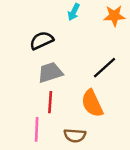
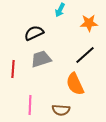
orange star: (114, 16) -> (89, 23), moved
red line: (50, 102) -> (13, 69), moved

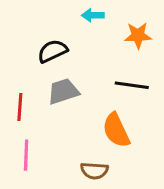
cyan arrow: (60, 10) -> (93, 15), turned 64
black line: (85, 55) -> (132, 85), turned 50
pink line: (30, 105) -> (26, 155), moved

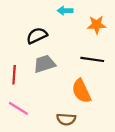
pink line: (26, 155) -> (18, 108), turned -60

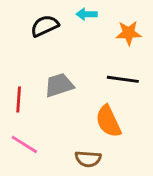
black semicircle: (37, 36) -> (45, 26), moved

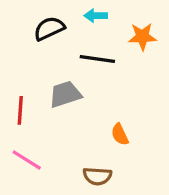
black line: (123, 79) -> (97, 59), moved
orange semicircle: (108, 121) -> (120, 134), size x0.6

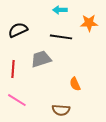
black semicircle: (49, 28) -> (18, 30), moved

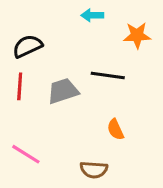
black line: (61, 37) -> (108, 75), moved
red line: (13, 69) -> (20, 86), moved

